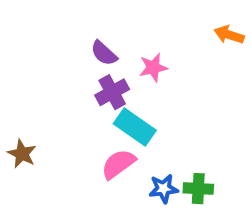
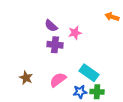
purple cross: (112, 92) -> (55, 45), turned 35
cyan rectangle: (135, 127) -> (89, 73), moved
brown star: (22, 154) -> (26, 78), moved

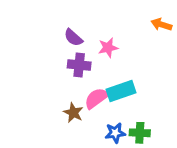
cyan rectangle: (89, 73) -> (121, 91), moved, turned -54
brown star: (26, 78) -> (73, 113), moved
pink semicircle: (58, 80) -> (96, 98), moved

